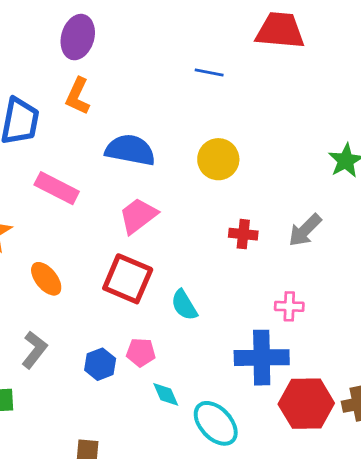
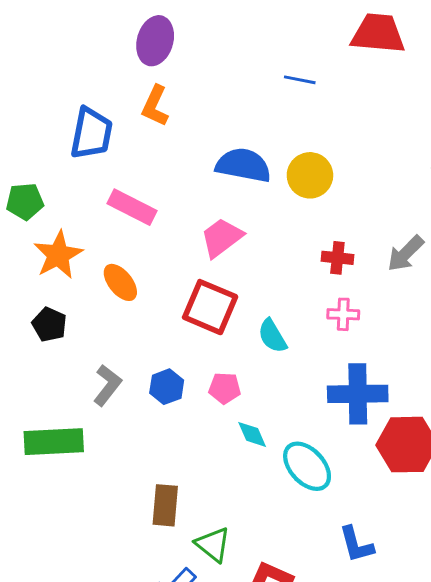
blue semicircle: (130, 150) -> (243, 165), moved
orange ellipse: (46, 279) -> (120, 282), moved
pink cross: (289, 306) -> (343, 314), moved
blue hexagon: (100, 364) -> (167, 387), moved

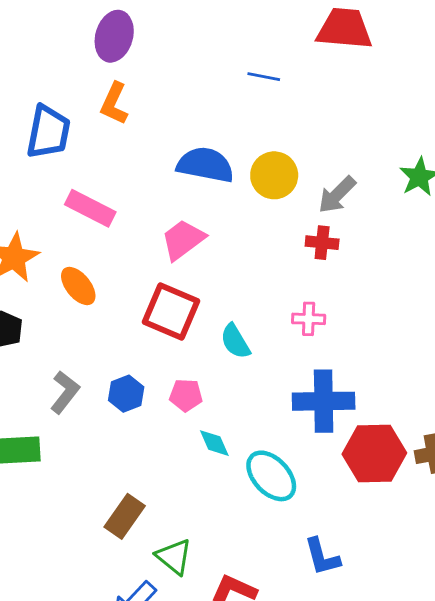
gray arrow: (406, 253) -> (337, 195), moved
red cross: (337, 258) -> (322, 243), moved
brown rectangle: (165, 505) -> (125, 516), turned 30

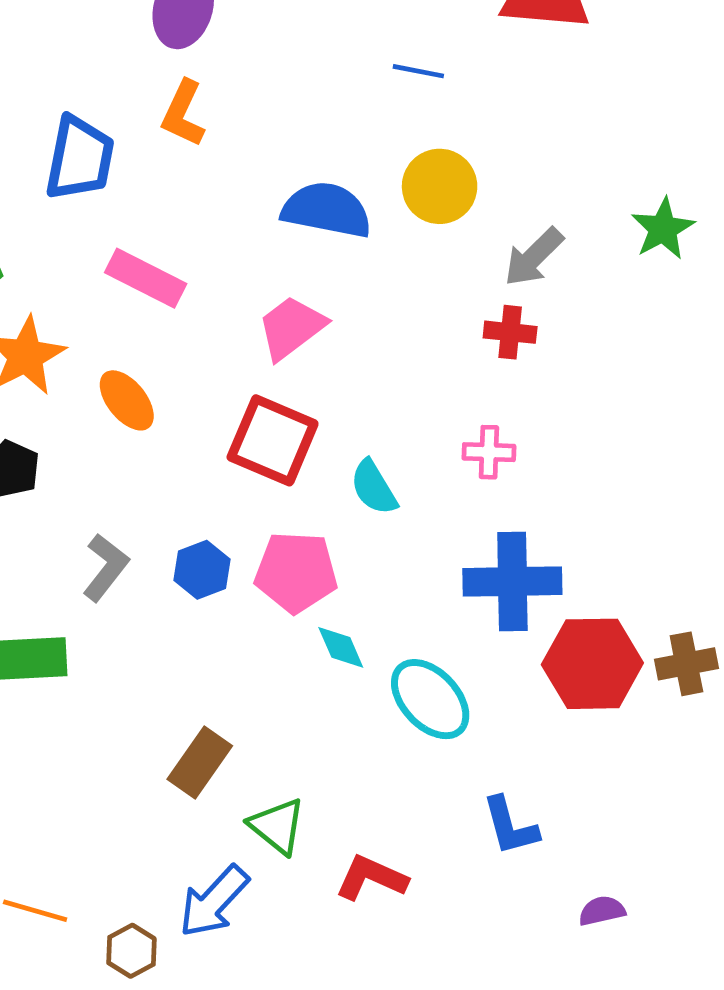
yellow circle: (274, 175) -> (440, 186), moved
pink pentagon: (186, 395) -> (296, 572), size x1.6

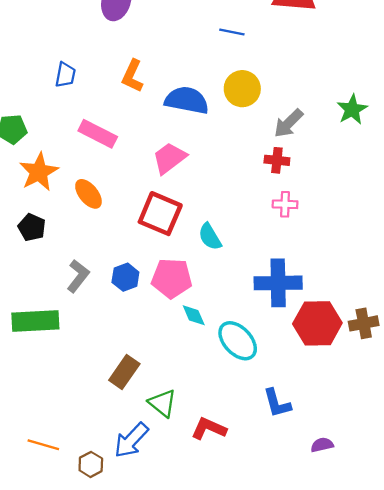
orange L-shape: (183, 113) -> (132, 76), moved
blue trapezoid: (80, 158) -> (65, 75), size x0.6
pink cross: (489, 452) -> (285, 204), moved

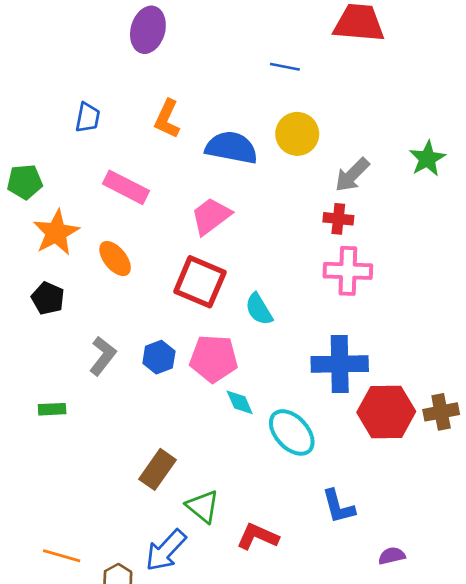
pink cross: (285, 204) -> (348, 271), size x1.6
green rectangle: (35, 321) -> (52, 409), size x0.5

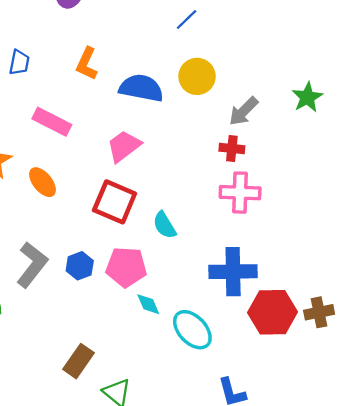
blue line: (285, 67) -> (187, 19), turned -55
gray L-shape: (103, 356) -> (32, 265), size x1.4

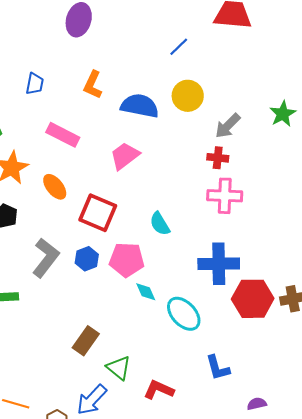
red square: (115, 202) -> (98, 213), moved

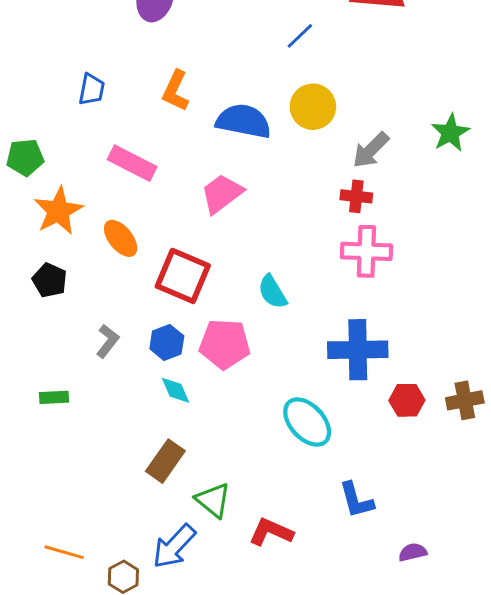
gray L-shape: (46, 258) -> (108, 341), size x0.6
cyan diamond: (146, 292) -> (176, 390), moved
red hexagon: (253, 299) -> (407, 400), size x0.6

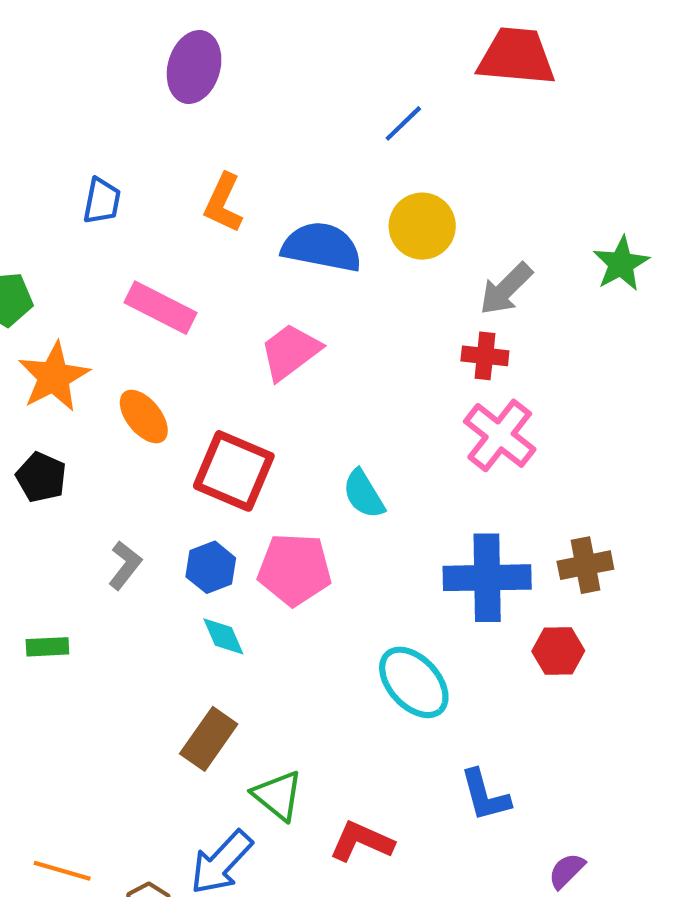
pink cross: (366, 251) -> (500, 435), turned 36
brown cross: (465, 400) -> (585, 565), moved
purple semicircle: (413, 552) -> (567, 871), turned -32

